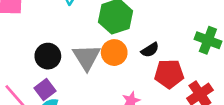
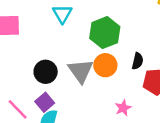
black semicircle: (150, 50) -> (138, 61), turned -42

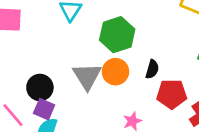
black circle: (46, 72) -> (40, 87), moved
purple square: (45, 102) -> (44, 109), turned -30

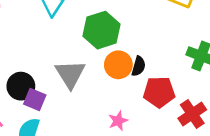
orange circle: (115, 72) -> (118, 65), moved
purple square: (44, 109) -> (35, 99), moved

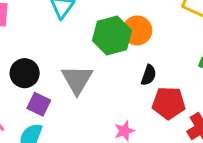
orange circle: (118, 65) -> (137, 30), moved
black circle: (21, 86) -> (25, 73), moved

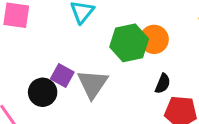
black circle: (25, 73) -> (43, 92), moved
purple square: (39, 104) -> (62, 75), moved

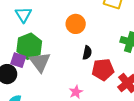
green hexagon: (129, 43) -> (29, 46), moved

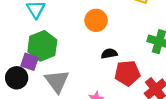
black semicircle: (87, 53) -> (109, 54), turned -112
gray triangle: (40, 62) -> (57, 81), moved

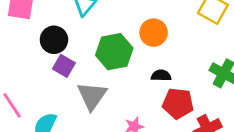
green hexagon: (42, 46) -> (114, 52), moved
black circle: (17, 78) -> (54, 40), moved

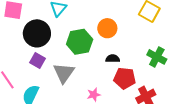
black circle: (54, 40) -> (37, 33), size x1.4
purple square: (64, 66) -> (37, 60), moved

